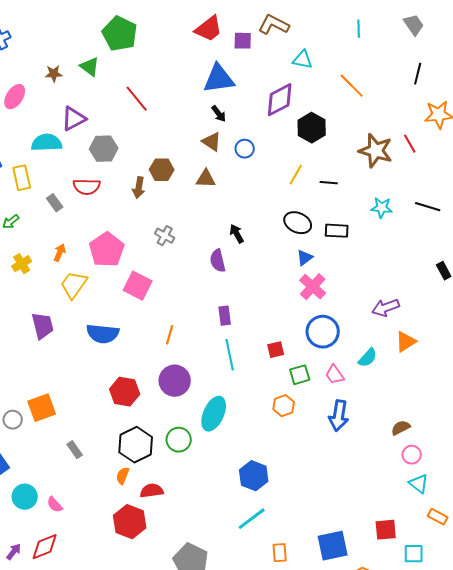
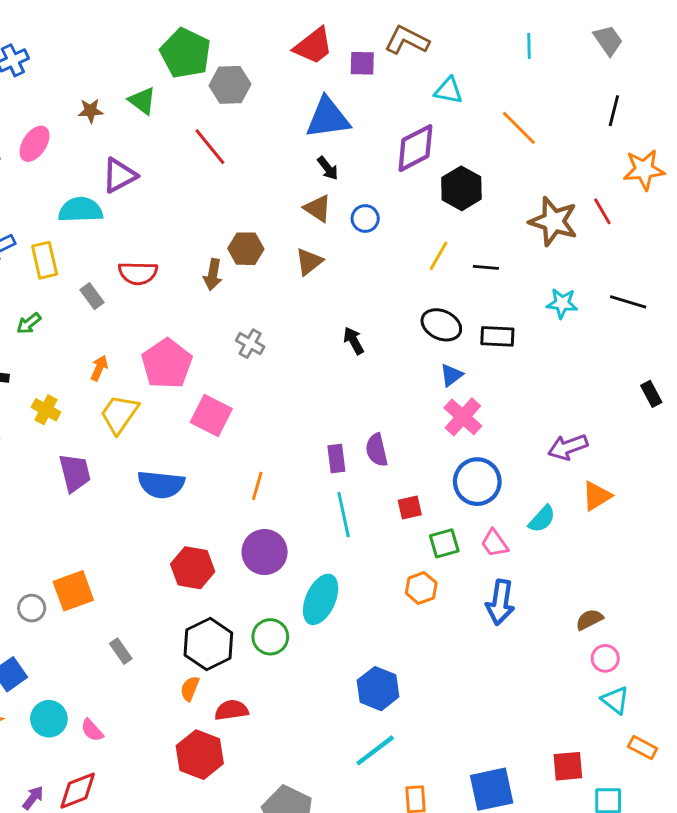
gray hexagon: (104, 149) -> (230, 85), moved
brown triangle: (206, 179) -> (309, 262), turned -40
purple semicircle: (218, 261) -> (377, 450), moved
yellow cross: (22, 264) -> (46, 410), moved, turned -30

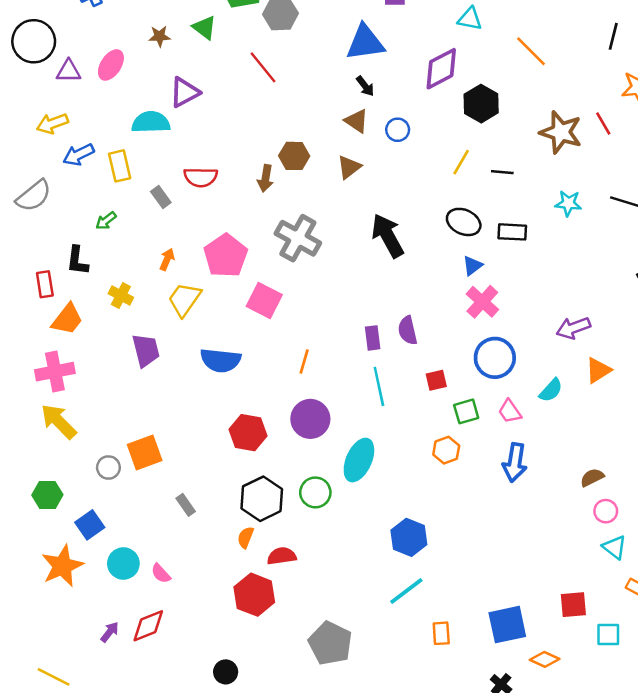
black arrow: (354, 341) -> (388, 236), size x1.8
gray cross: (250, 344) -> (298, 238), size x1.8

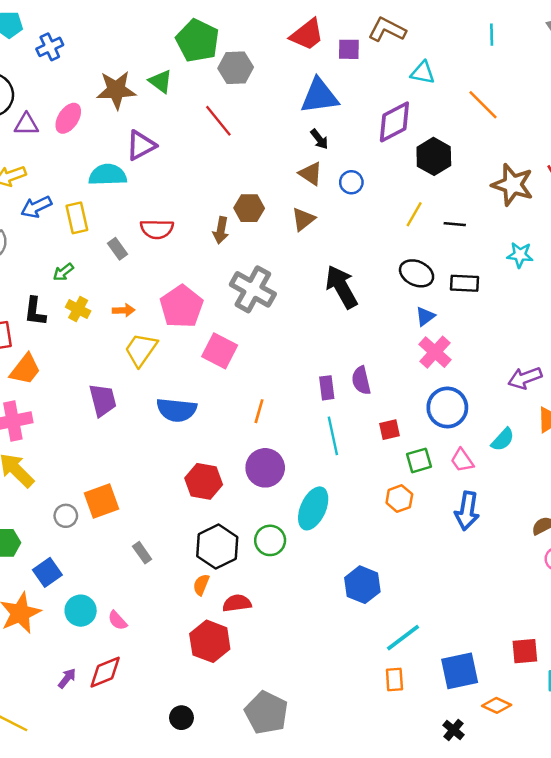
brown star: (160, 36) -> (116, 90), size x1.8
orange arrow: (167, 259) -> (124, 310), turned 65
yellow cross: (121, 296) -> (78, 309), moved
cyan line: (406, 591) -> (403, 638), moved
gray pentagon: (330, 643) -> (266, 713), moved

